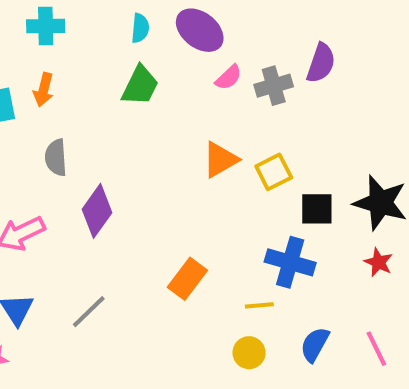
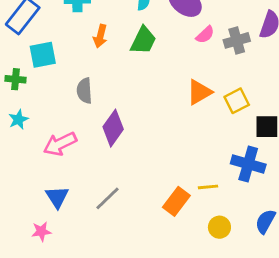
orange arrow: (44, 90) -> (100, 36), moved
orange rectangle: (187, 279) -> (176, 201), moved
yellow line: (259, 305) -> (208, 187), moved

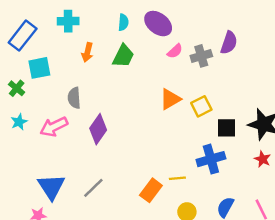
green cross: (15, 79) -> (17, 88), turned 35
pink arrow: (60, 144) -> (54, 127), moved
blue cross: (248, 164) -> (211, 159), turned -32
blue triangle: (57, 197) -> (51, 187), size x1.4

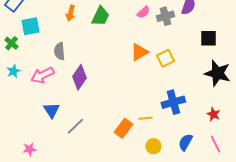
black square: (227, 128) -> (208, 38), moved
red star: (262, 159) -> (213, 114), moved
blue triangle: (51, 187) -> (51, 110), moved, size x0.7

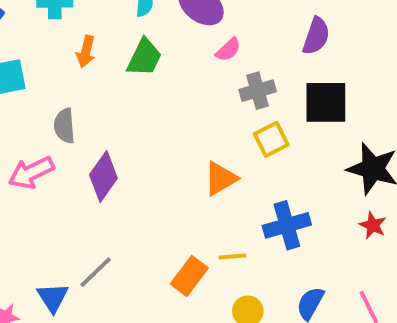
gray cross: (165, 16) -> (258, 91), moved
black square: (208, 38) -> (326, 102), moved, size x1.4
orange triangle: (139, 52) -> (221, 178), moved
blue triangle: (51, 110) -> (53, 297), moved
red star: (213, 114) -> (373, 225), moved

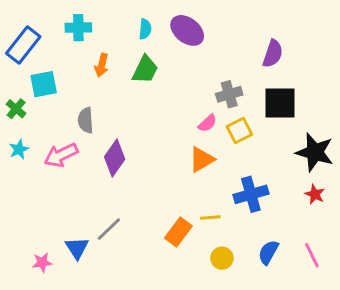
pink semicircle: (228, 50) -> (207, 123), moved

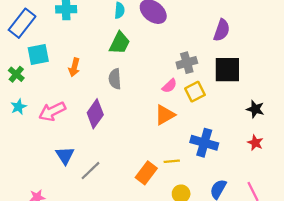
orange arrow: (102, 65) -> (74, 67), moved
gray semicircle: (86, 120) -> (115, 79), moved
black star: (315, 152) -> (255, 109), size x0.6
blue cross: (251, 194) -> (204, 143), turned 32
blue triangle: (77, 248) -> (65, 155), moved

